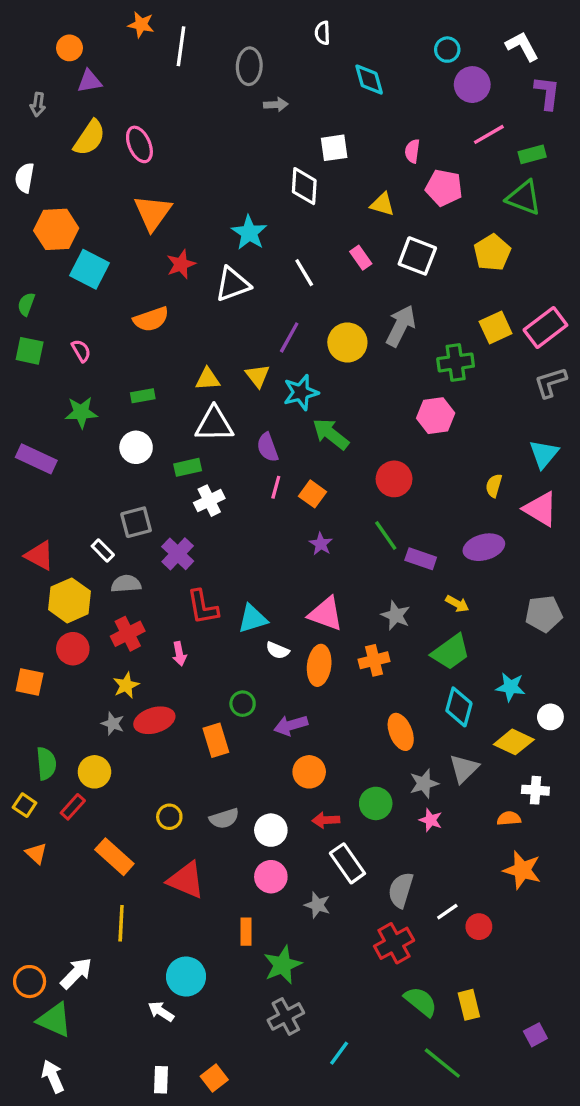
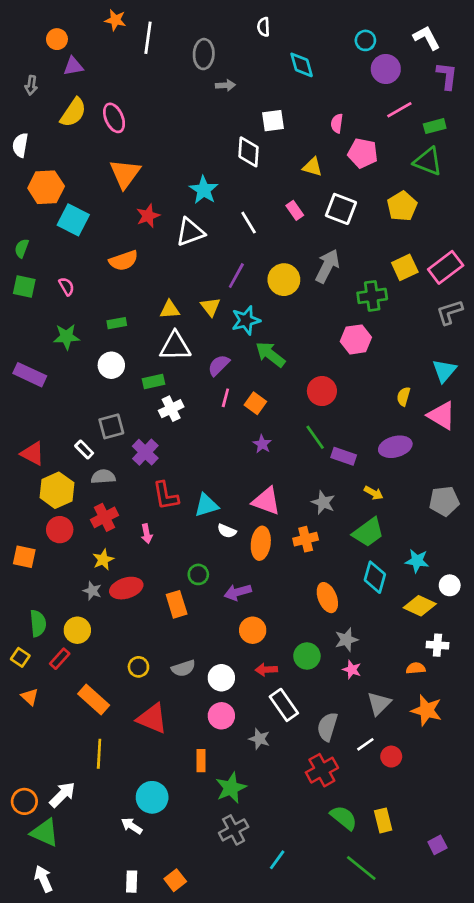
purple semicircle: (268, 447) -> (219, 365), turned 65
gray triangle: (464, 769) -> (379, 704), moved

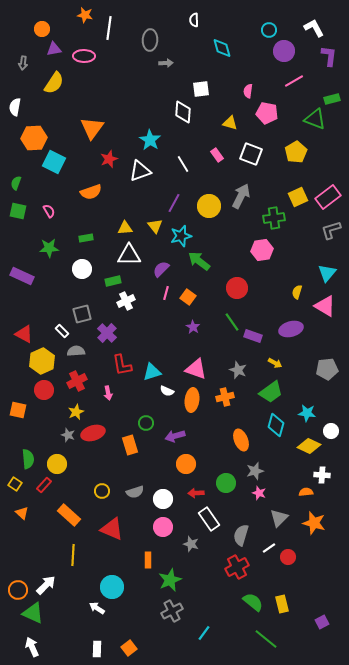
pink ellipse: (114, 118) -> (84, 56), moved, turned -65
green rectangle: (435, 126) -> (332, 99), moved

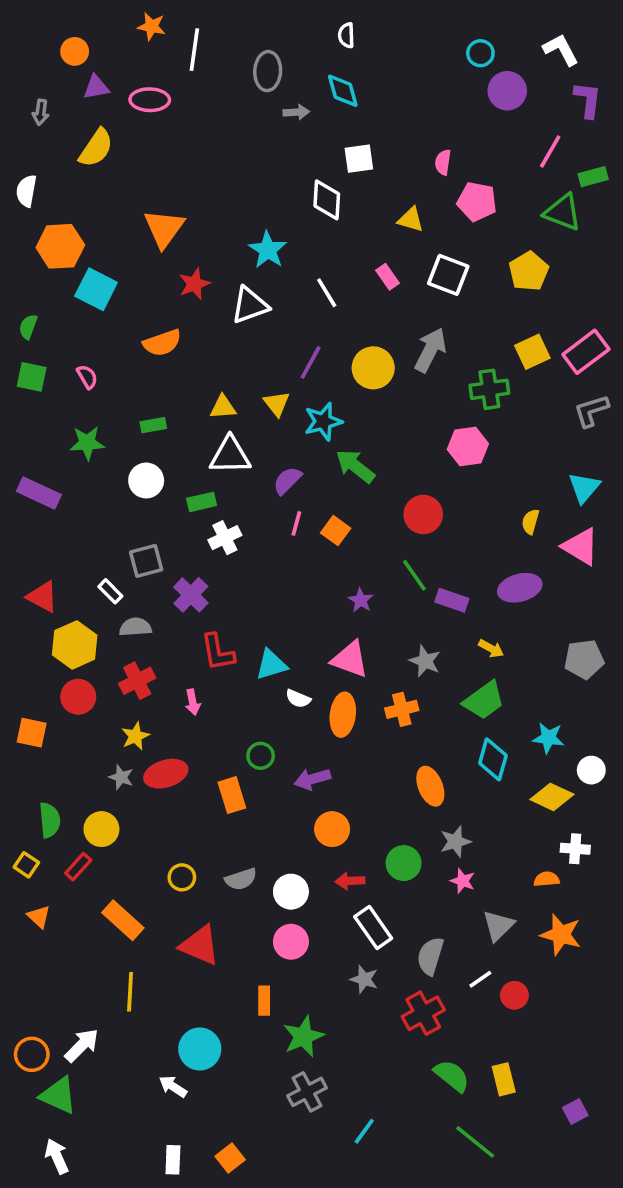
cyan diamond: (222, 48) -> (343, 91), moved
pink line: (294, 81) -> (550, 152), moved, turned -30
purple star: (193, 327) -> (361, 600), moved
gray star: (191, 544) -> (364, 979), moved

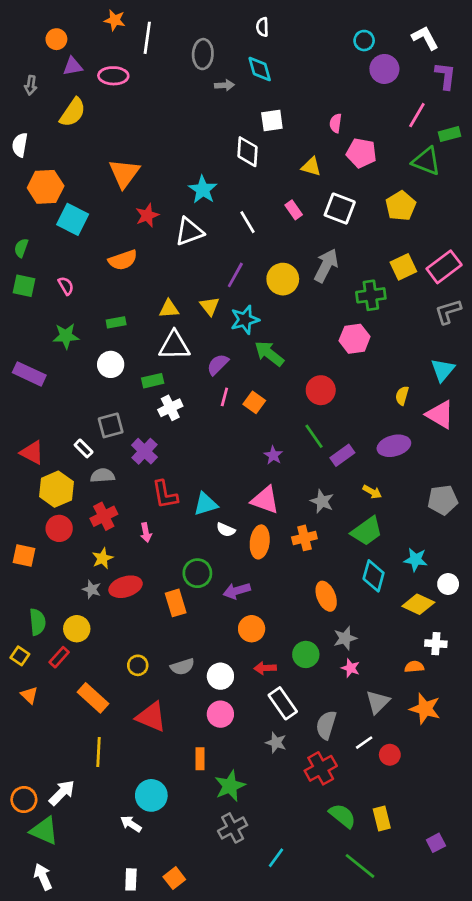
purple rectangle: (452, 600) -> (342, 455), turned -55
green circle: (261, 756) -> (197, 573), size x1.4

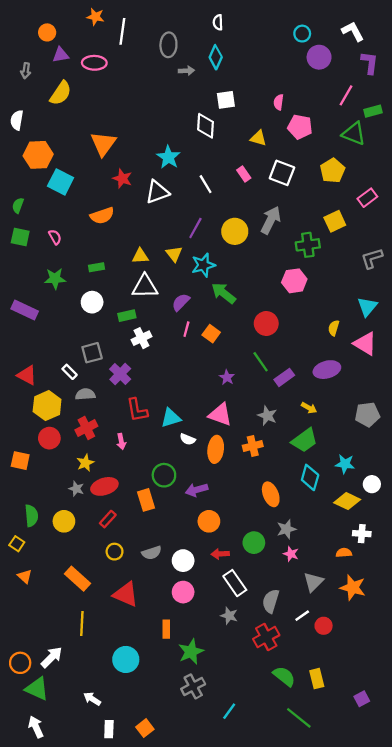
cyan diamond: (260, 69) -> (216, 57), turned 40
red star: (147, 215) -> (122, 179), turned -30
pink rectangle: (444, 267) -> (367, 198), moved, size x0.7
red rectangle: (59, 657) -> (108, 519), moved
white arrow: (131, 824) -> (92, 699), moved

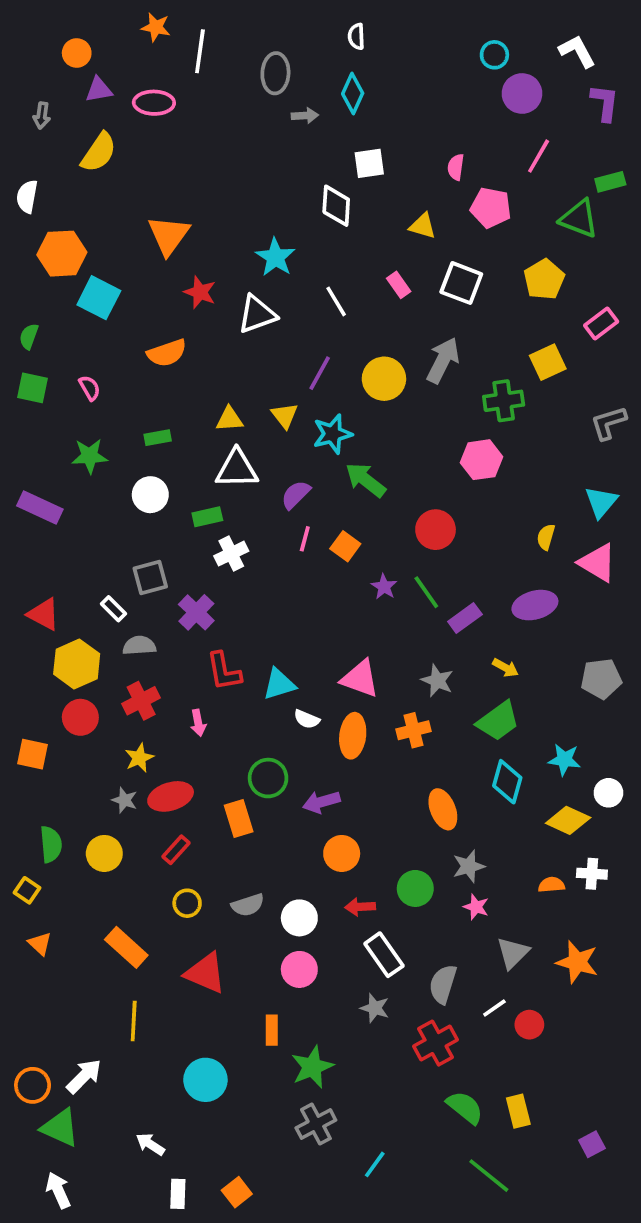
pink line: (346, 95) -> (539, 156), moved
purple star: (227, 377) -> (384, 587), moved
orange semicircle: (344, 553) -> (551, 885), moved

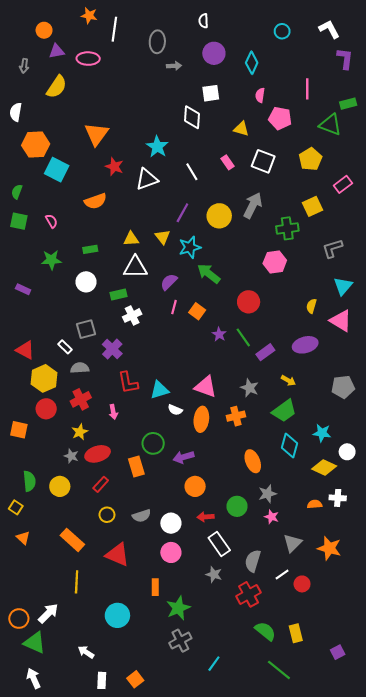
cyan diamond: (353, 93) -> (252, 63), moved
purple circle: (522, 93) -> (214, 53), moved
pink line: (539, 156) -> (307, 89), turned -30
gray L-shape: (608, 423) -> (332, 248), moved
purple rectangle: (40, 508) -> (23, 289), size x0.6

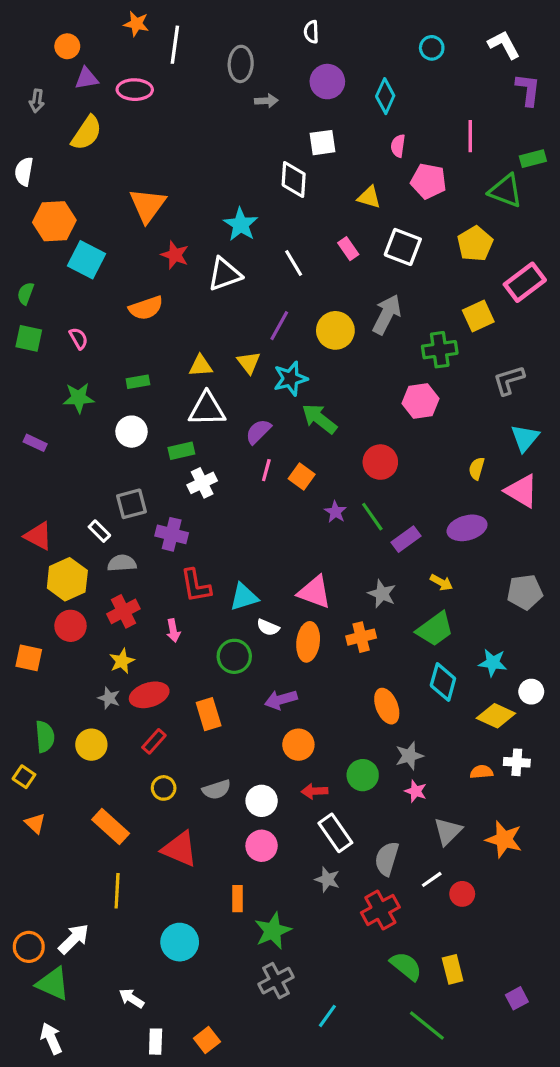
pink rectangle: (343, 184) -> (525, 282), size x1.4
purple cross: (112, 349) -> (172, 534), turned -30
green circle: (153, 443) -> (234, 656), moved

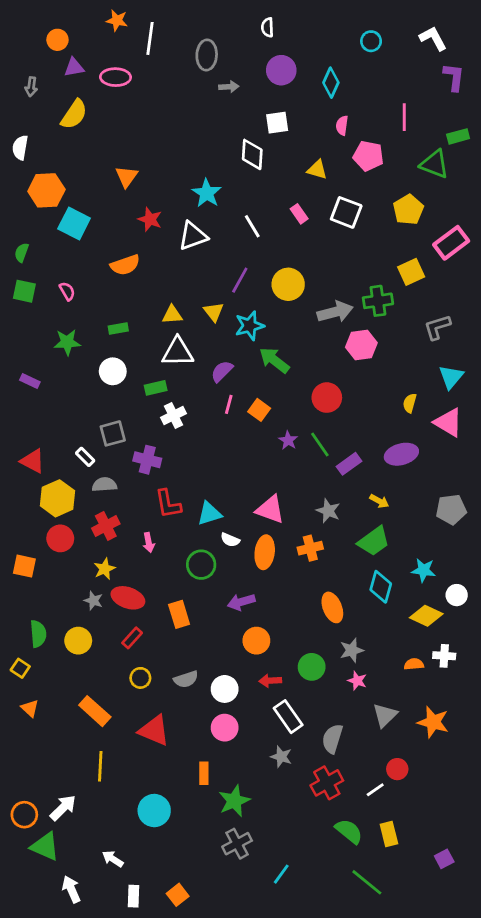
orange triangle: (148, 205) -> (127, 177), size x0.7
gray arrow: (387, 314) -> (335, 312), moved, turned 48
red ellipse: (149, 695) -> (128, 598), turned 36
white line: (432, 879) -> (375, 790), moved
white arrow: (51, 1038) -> (71, 889), moved

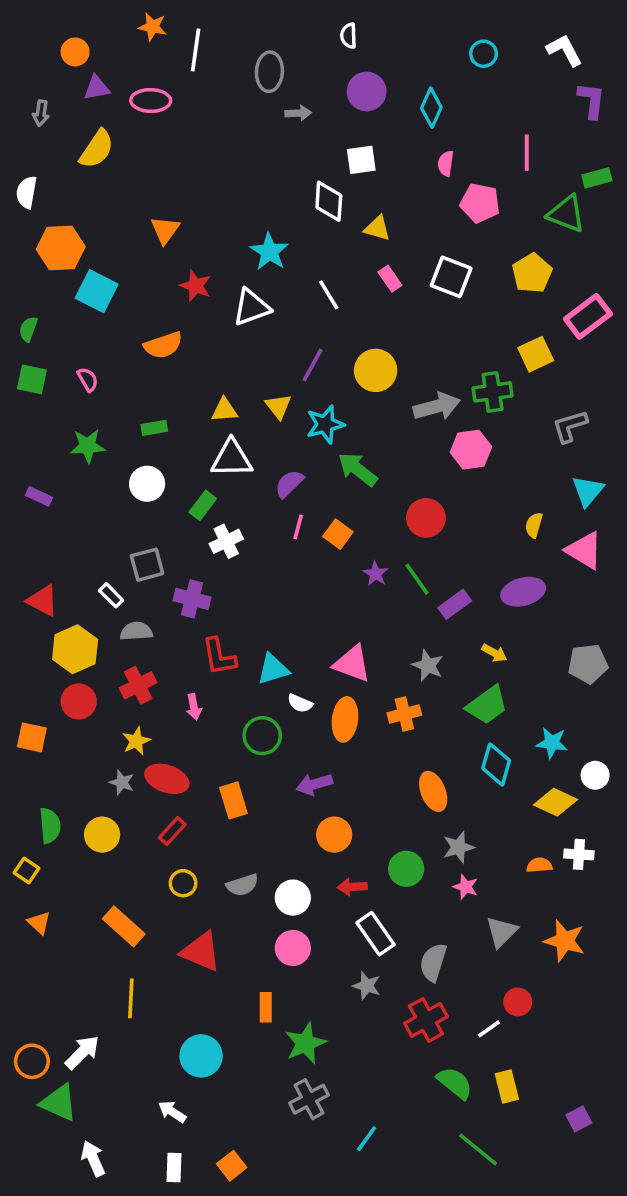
yellow triangle: (317, 170) -> (377, 228), moved
green rectangle: (156, 388) -> (203, 505), turned -40
white arrow: (113, 859) -> (172, 1112), moved

